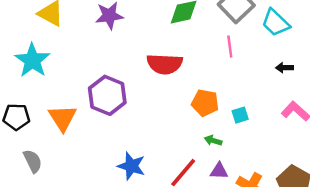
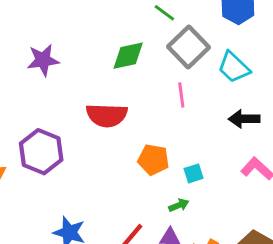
black arrow: (284, 68) -> (244, 119), size x1.5
green arrow: (213, 141) -> (179, 205), moved, turned 140

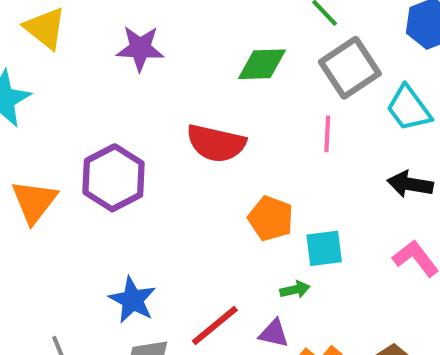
cyan square: (194, 173) -> (324, 248), size x1.4

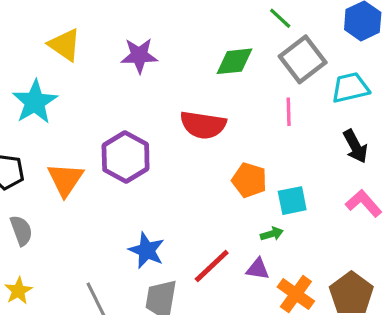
cyan trapezoid: (409, 108) -> (350, 88), turned 117
black arrow: (410, 184) -> (355, 146), turned -124

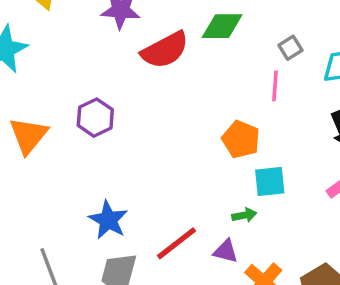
gray square: (303, 59) -> (290, 48), moved, size x0.5
red semicircle: (203, 125) -> (165, 50), moved, turned -42
purple hexagon: (126, 157) -> (95, 118), size x0.7
orange pentagon: (249, 180) -> (241, 139), moved

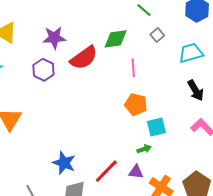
gray square: (290, 48) -> (157, 35), moved
pink line: (275, 86) -> (133, 68), moved
purple hexagon: (95, 118) -> (43, 70), moved

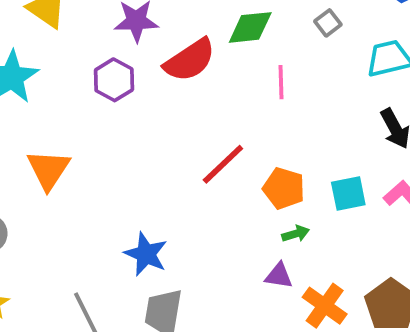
orange pentagon: (136, 104) -> (284, 188), moved
cyan square: (156, 127) -> (348, 193), moved
red line: (106, 171) -> (223, 164), moved

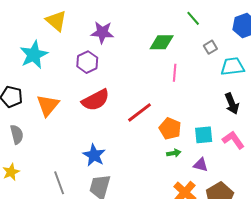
gray square: (328, 23) -> (210, 47), moved
red semicircle: (190, 60) -> (96, 100), moved
purple triangle: (279, 276) -> (201, 165), moved

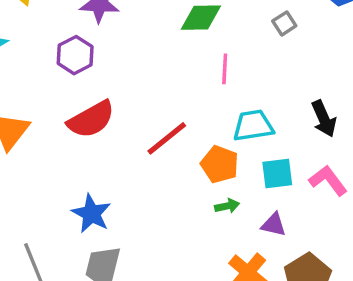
cyan trapezoid: (233, 66) -> (253, 126), moved

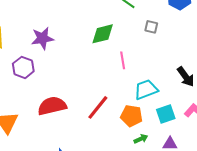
gray square: (284, 23) -> (151, 27), turned -32
purple hexagon: (75, 55) -> (23, 67), moved
red semicircle: (91, 119) -> (52, 106), turned -152

